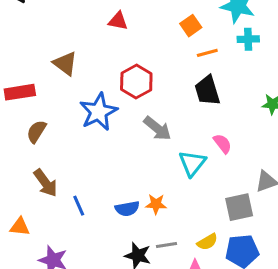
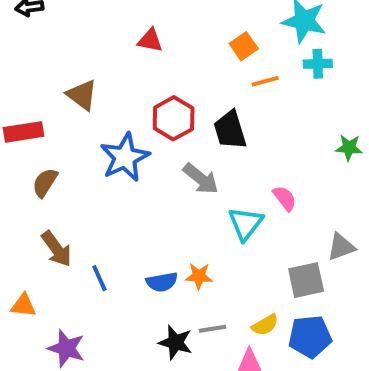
black trapezoid: (207, 91) -> (230, 130), moved

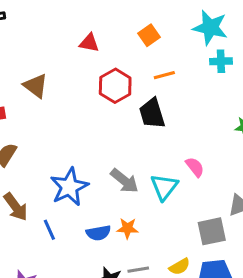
orange square: (244, 46) -> (149, 35), moved
orange line: (265, 81) -> (164, 75), moved
red hexagon: (174, 118) -> (115, 86), moved
blue star: (125, 157) -> (69, 187), moved
gray arrow: (201, 179) -> (124, 181), moved

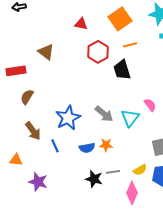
orange square: (149, 35) -> (120, 19), size x1.6

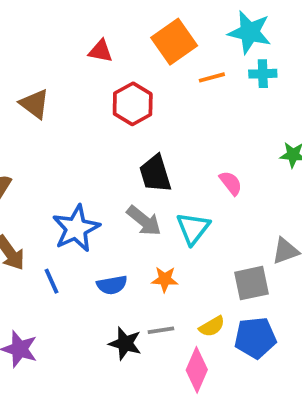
orange line: (130, 45) -> (212, 77), moved
black trapezoid: (122, 70) -> (155, 174), moved
pink semicircle: (150, 105) -> (231, 183), moved
orange star: (106, 145) -> (165, 279), moved

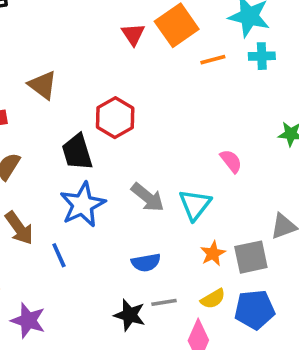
red triangle: (101, 51) -> (133, 34), moved, turned 45
red hexagon: (133, 104) -> (115, 118), moved
black trapezoid: (155, 174) -> (77, 152), moved
orange star: (165, 279) -> (213, 253), moved, turned -30
blue semicircle: (112, 285) -> (146, 263), moved

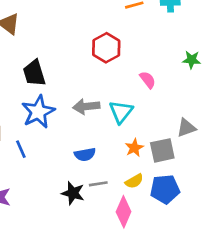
red hexagon: (115, 118) -> (106, 48), moved
gray arrow: (148, 197) -> (86, 106), turned 135

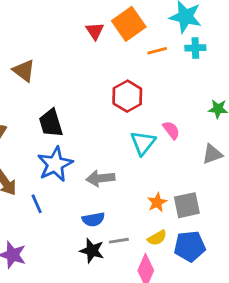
gray arrow: (86, 106) -> (100, 178), moved
cyan triangle: (121, 112) -> (143, 143), moved
gray triangle: (186, 128) -> (212, 154), moved
blue semicircle: (85, 154) -> (93, 219), moved

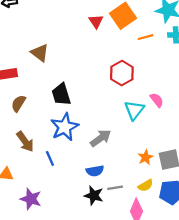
gray arrow: (100, 178) -> (101, 138), turned 150

